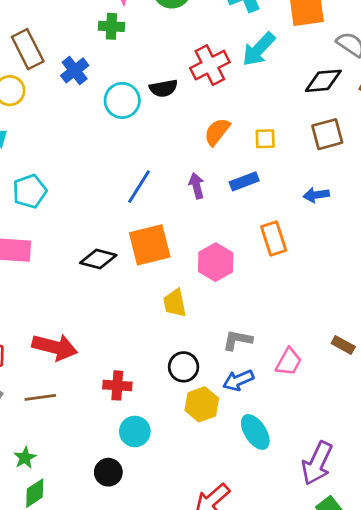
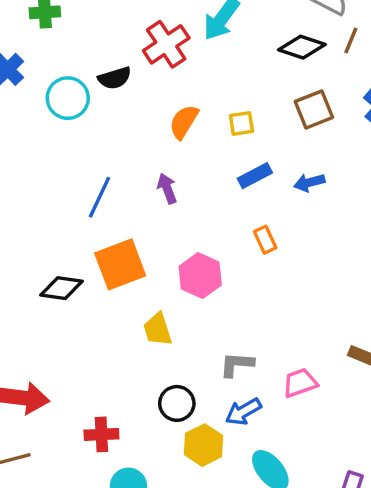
black diamond: (323, 81) -> (302, 47), turned 30
blue rectangle: (244, 181) -> (255, 176), moved
orange rectangle: (274, 239) -> (265, 240), size x0.7
pink trapezoid: (289, 362) -> (300, 383), turned -132

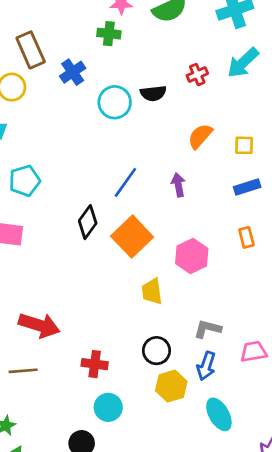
red cross: (166, 44) -> (197, 75), size x0.6
orange square: (120, 264) -> (132, 237), turned -33
black diamond: (62, 288) -> (88, 222), moved, turned -72
blue arrow: (243, 412) -> (206, 366), turned -52

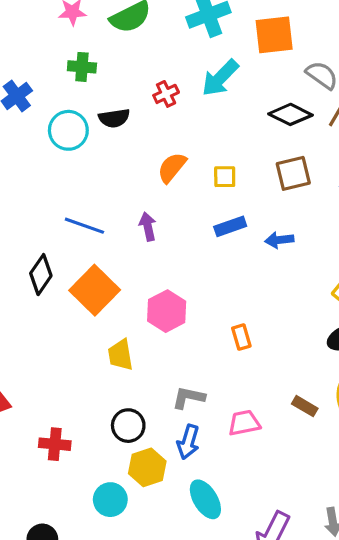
green cross: (109, 34) -> (82, 67), moved
blue line: (125, 182) -> (84, 226), turned 76
orange rectangle: (246, 237) -> (241, 337), moved
cyan circle: (108, 407) -> (110, 500), moved

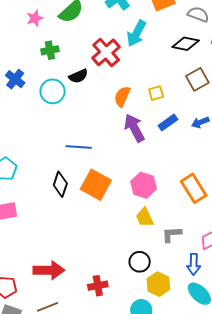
red cross: (166, 94) -> (106, 52), size x1.8
purple arrow: (148, 227) -> (134, 128), moved, size x1.6
orange rectangle: (241, 337) -> (194, 188), size x1.8
yellow trapezoid: (120, 355) -> (145, 217), moved
blue arrow: (188, 442) -> (194, 264), moved

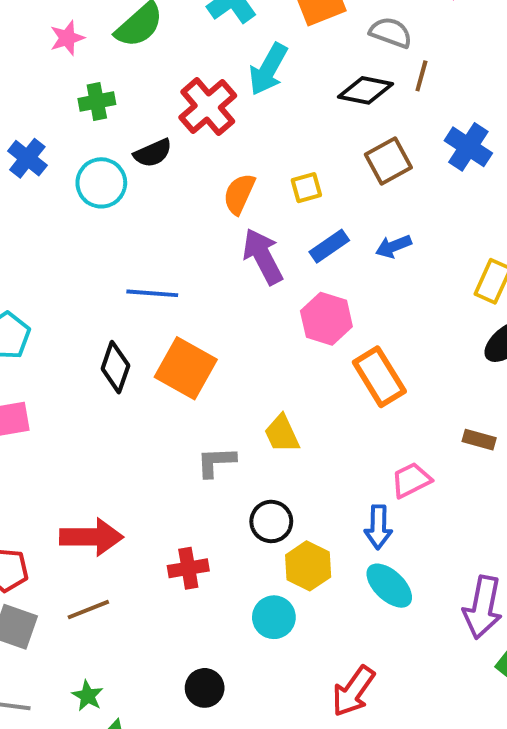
pink hexagon: (143, 185) -> (326, 319), moved
gray L-shape: (172, 234) -> (216, 462), moved

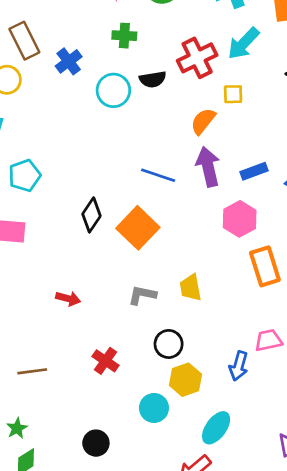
yellow square: (306, 188) -> (233, 94), moved
blue line: (152, 293) -> (158, 175), moved
red arrow: (91, 537) -> (68, 299), moved, size x0.6
red cross: (188, 568) -> (106, 361), turned 30
cyan ellipse: (389, 586) -> (216, 428), moved, turned 68

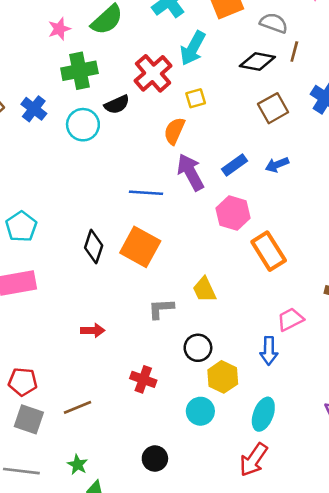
green cross: (124, 36) -> (79, 71), size x1.5

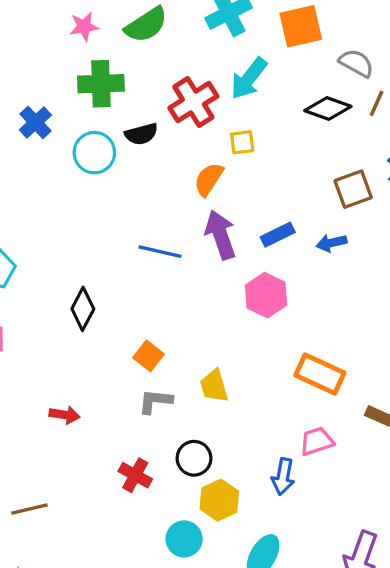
brown square: (273, 108) -> (353, 189), moved
orange square: (140, 247) -> (148, 356), moved, size x0.6
orange rectangle: (269, 251) -> (320, 374), moved, turned -42
red cross: (143, 379) -> (135, 475), moved

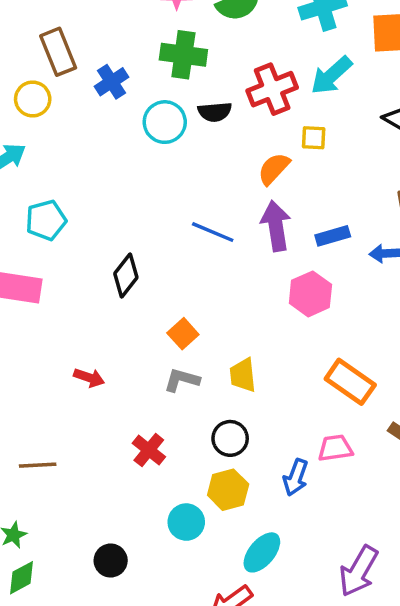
black circle: (194, 458) -> (230, 438), moved

